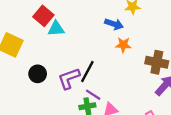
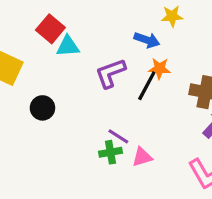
black line: (87, 72) -> (147, 86), moved
purple L-shape: (69, 78) -> (110, 73), moved

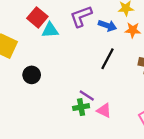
orange star: (159, 68) -> (133, 30), moved
purple L-shape: (110, 73) -> (81, 16), moved
pink triangle: (142, 157) -> (104, 111), turned 42

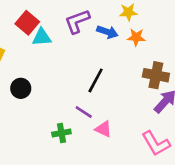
black line: (107, 59) -> (96, 80), moved
green cross: (81, 107) -> (61, 133), moved

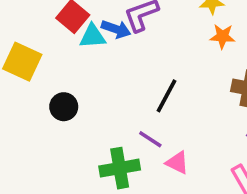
blue arrow: (107, 32) -> (116, 29), moved
green cross: (61, 133) -> (120, 168), size x1.5

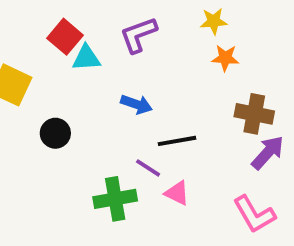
blue arrow: (116, 29) -> (136, 104), moved
black line: (167, 96) -> (177, 141), moved, turned 52

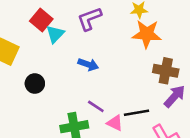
cyan triangle: (86, 58) -> (55, 34), turned -42
orange star: (225, 58) -> (147, 34), size x1.6
black line: (177, 141) -> (136, 113), moved

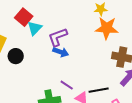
purple L-shape: (89, 19) -> (58, 37), moved
black circle: (35, 84) -> (16, 56), moved

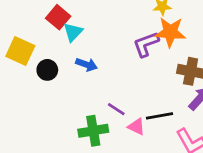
purple L-shape: (58, 37) -> (146, 44), moved
blue arrow: (61, 52) -> (86, 65), moved

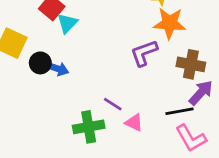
purple L-shape: (146, 44) -> (144, 53), moved
blue arrow: (86, 65) -> (57, 69), moved
black line: (159, 116) -> (180, 111), moved

